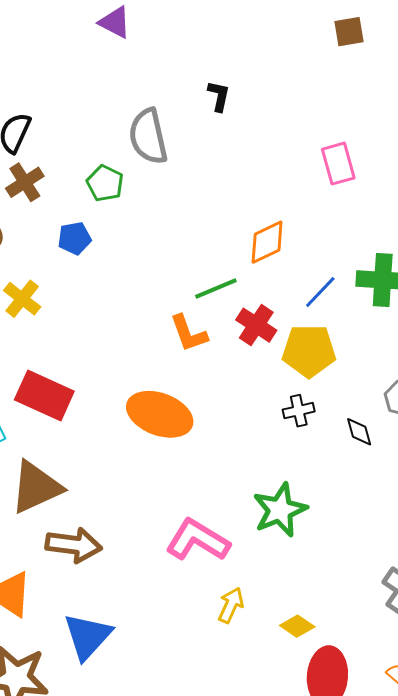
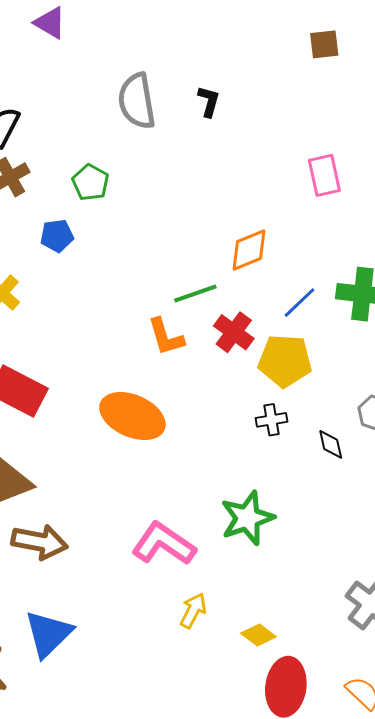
purple triangle: (115, 22) -> (50, 23), moved
brown square: (349, 32) -> (324, 44), moved
gray semicircle: (148, 136) -> (137, 101), moved

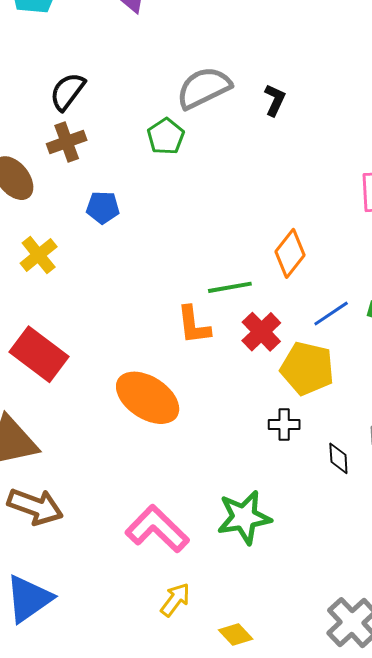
gray semicircle: (137, 101) -> (204, 88), turned 64
green pentagon: (90, 182) -> (166, 136), moved
orange diamond: (249, 250) -> (290, 253), turned -39

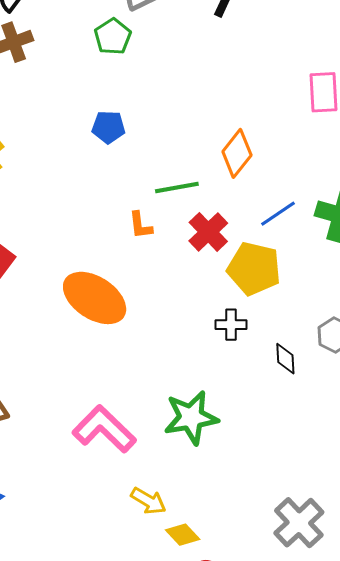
blue pentagon: (103, 207) -> (108, 127), moved
orange L-shape: (194, 325) -> (140, 225), size x0.7
yellow arrow: (175, 600) -> (148, 501), moved, turned 84

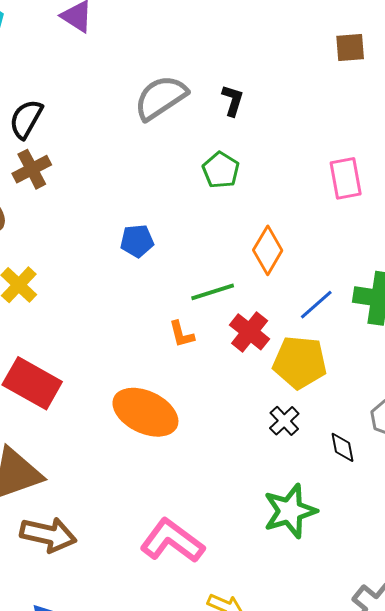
green pentagon: (113, 37) -> (221, 170), moved
black cross: (231, 325) -> (284, 421), turned -36
green star: (191, 418) -> (290, 511), moved

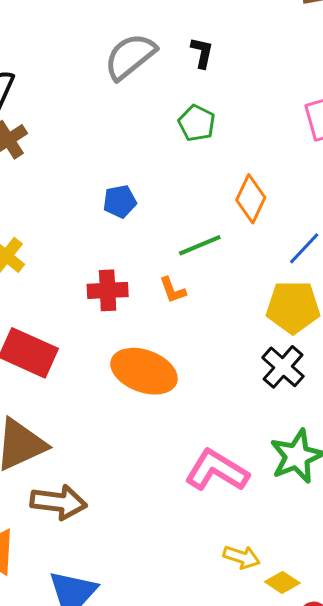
red cross: (250, 332) -> (108, 290), moved, turned -36
black cross: (284, 421) -> (283, 367), size x1.4
pink L-shape: (172, 541) -> (217, 471), moved

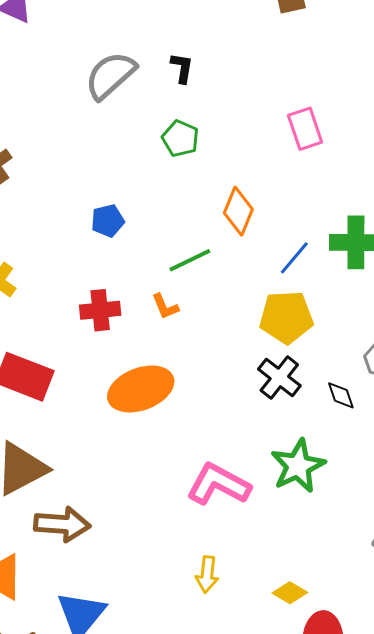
orange ellipse: (144, 371) -> (141, 389), turned -38
yellow arrow: (242, 557) -> (207, 574), moved, turned 81

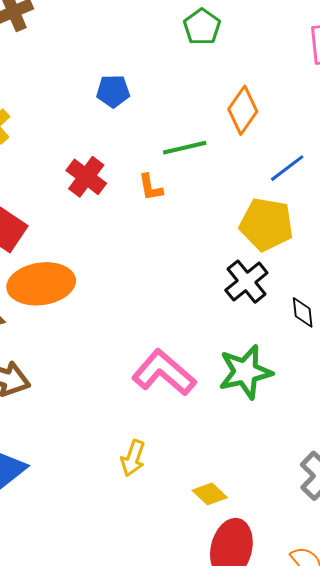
red cross: (100, 310) -> (86, 177), turned 30
orange ellipse: (141, 389) -> (41, 284), moved

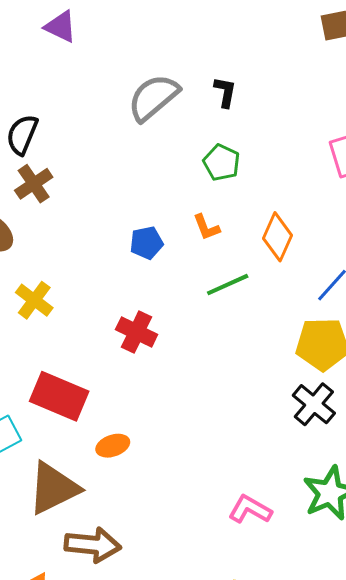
orange L-shape: (150, 187) -> (206, 227), moved
orange ellipse: (41, 284) -> (113, 446), size x0.5
pink L-shape: (164, 373) -> (250, 509), size x0.7

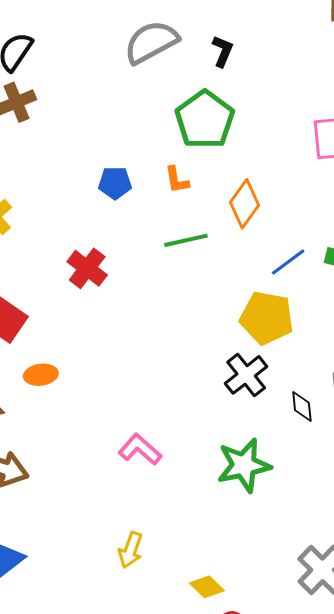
green pentagon: (222, 163) -> (205, 120), size x1.6
pink L-shape: (250, 509) -> (140, 449), moved

